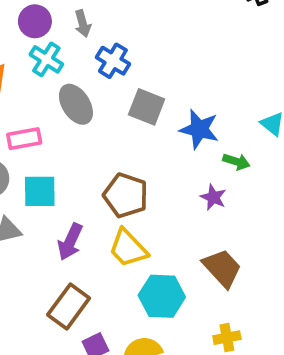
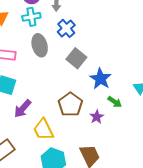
cyan cross: (46, 59) -> (31, 17), turned 30
brown pentagon: (126, 195) -> (70, 104), moved
purple arrow: (70, 242) -> (23, 109), moved

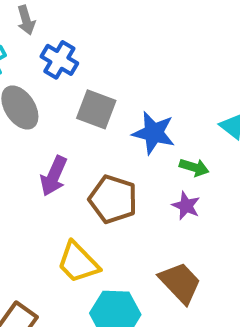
purple arrow: (23, 109) -> (54, 176), moved
purple star: (97, 117) -> (186, 206), moved

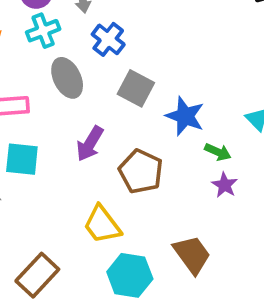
purple star: (186, 206) -> (225, 185), moved

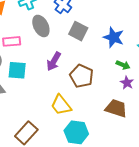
blue star: (185, 116) -> (114, 37), moved
brown trapezoid: (192, 255) -> (116, 108), moved, turned -35

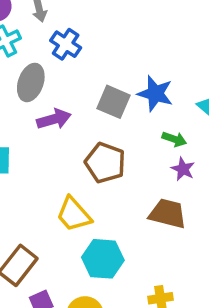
gray ellipse: (41, 26) -> (31, 82), turned 50
gray square: (78, 31) -> (113, 102), moved
purple arrow: (54, 61) -> (54, 119), moved, turned -132

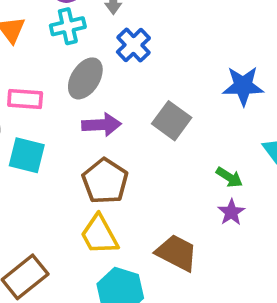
blue star: (155, 94) -> (243, 86), moved, turned -30
brown pentagon: (105, 163) -> (105, 181), moved
brown trapezoid: (168, 214) -> (177, 253), moved

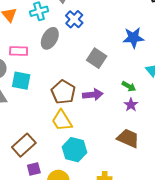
purple arrow: (102, 125) -> (93, 95), moved
brown trapezoid: (177, 253) -> (128, 138), moved

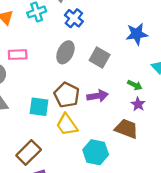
gray ellipse: (50, 38) -> (65, 52), moved
cyan square: (21, 81) -> (39, 107), moved
brown trapezoid: (128, 138) -> (126, 129), moved
cyan hexagon: (75, 150) -> (96, 152), moved

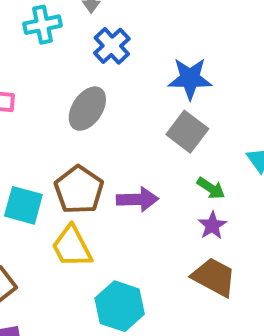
blue star: (137, 34) -> (190, 79), moved
gray square: (100, 58) -> (187, 132), moved
brown trapezoid: (126, 129) -> (214, 277), moved

